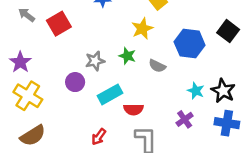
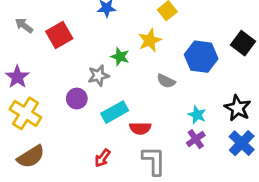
green star: (127, 56) -> (120, 57), moved
cyan star: (196, 91) -> (197, 115), moved
blue cross: (227, 123) -> (242, 143), turned 35

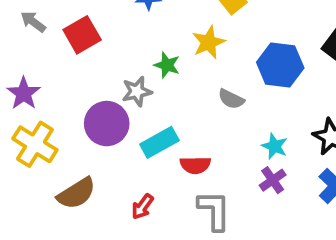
purple circle: (77, 99) -> (107, 124), size x1.5
brown semicircle: (31, 157) -> (76, 193), moved

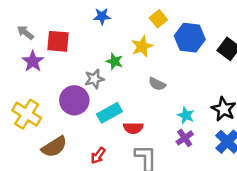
red square: (82, 35) -> (58, 41), turned 35
blue hexagon: (280, 65) -> (190, 38), moved
purple star: (24, 93) -> (33, 61), moved

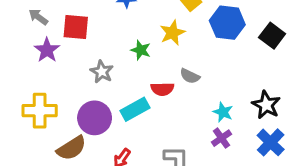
gray star: (94, 79) -> (102, 72), moved, turned -30
purple circle: (74, 100) -> (95, 118), moved
yellow cross: (27, 114) -> (40, 111), turned -32
red semicircle: (133, 128) -> (162, 89), moved

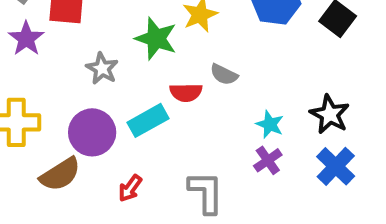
green star: (141, 50) -> (156, 39), size x1.5

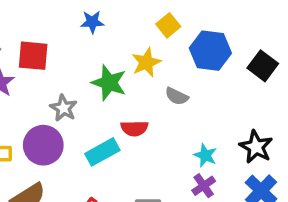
gray semicircle: (224, 75) -> (177, 96), moved
purple circle: (92, 132) -> (43, 145), moved

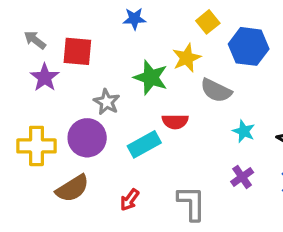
gray semicircle: (177, 96) -> (216, 90), size x1.4
cyan star: (205, 155) -> (244, 131), moved

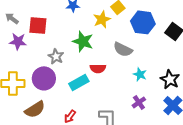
yellow star: (187, 58) -> (102, 19), moved
purple star: (45, 77) -> (18, 41), turned -30

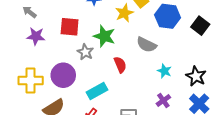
red square: (38, 25) -> (70, 27), moved
gray star: (56, 56) -> (85, 52), moved
red semicircle: (98, 68) -> (120, 65), turned -112
cyan rectangle: (79, 82) -> (97, 91), moved

